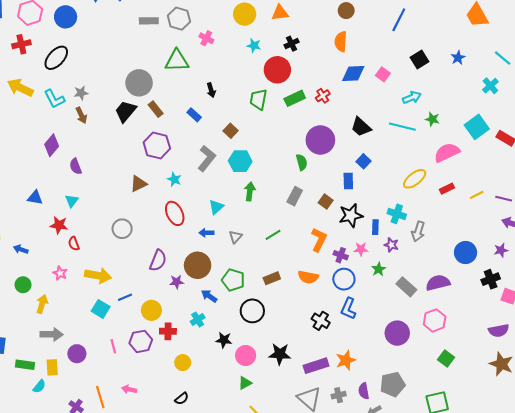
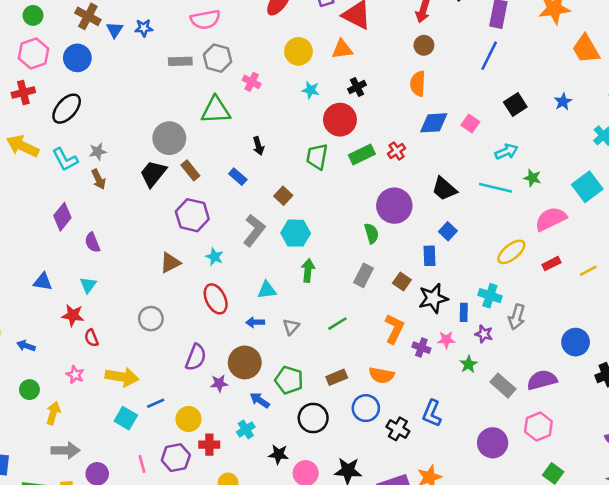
cyan triangle: (216, 207) -> (267, 290), turned 35
blue circle: (344, 279) -> (366, 408), moved

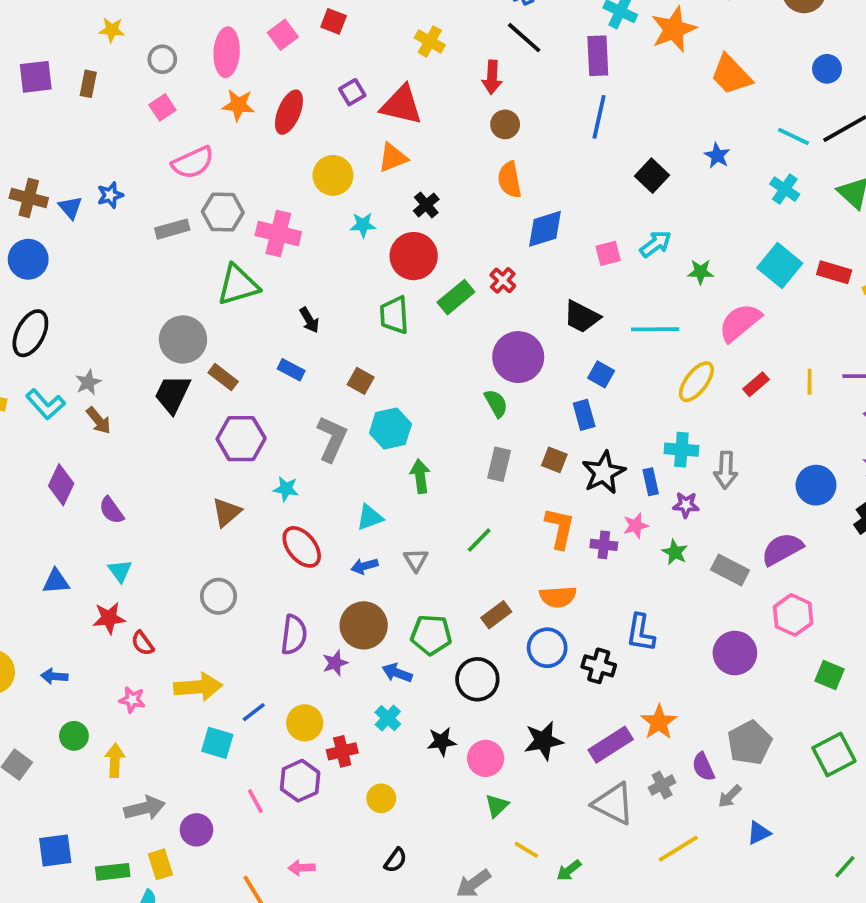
pink cross: (252, 82) -> (278, 234), size x1.6
pink square: (470, 123) -> (608, 253), moved, turned -36
cyan line: (495, 188) -> (655, 329), moved
yellow line: (588, 271) -> (810, 382), turned -48

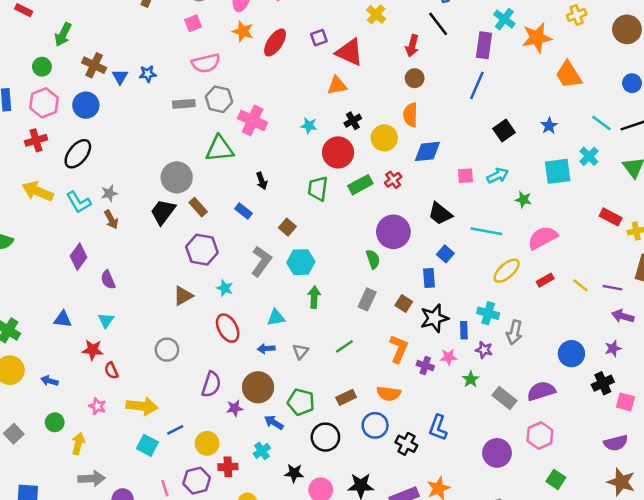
yellow circle: (333, 175) -> (384, 138), moved
cyan square: (780, 266) -> (558, 171), moved, turned 32
yellow line: (810, 382) -> (580, 285), turned -63

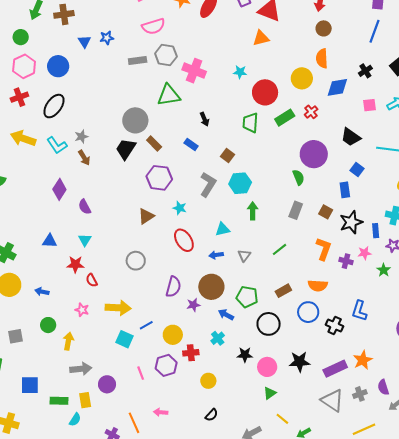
brown cross: (94, 65) -> (64, 14), moved, turned -30
black cross: (353, 121) -> (365, 71), moved
gray square: (14, 434) -> (15, 336), turned 35

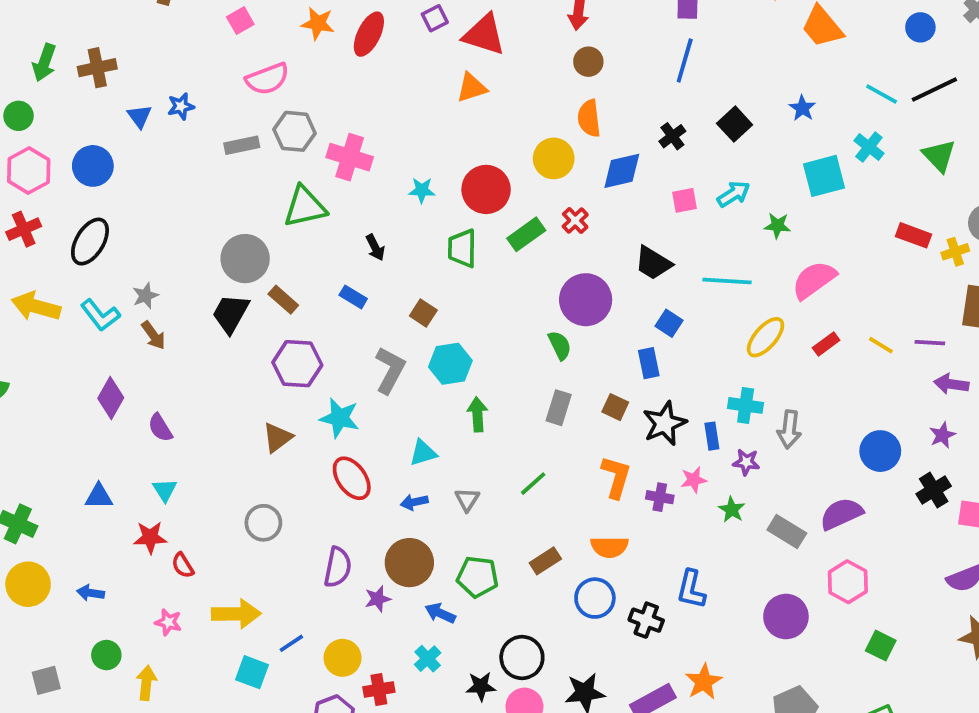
cyan star: (240, 72) -> (422, 190), moved
cyan star: (180, 208) -> (340, 418), size x1.5
black circle: (269, 324) -> (522, 658), moved

